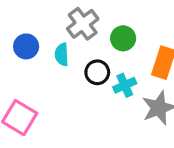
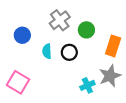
cyan semicircle: (62, 55) -> (47, 51), moved
cyan cross: (125, 85) -> (87, 85), moved

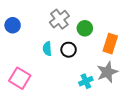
blue circle: (22, 35) -> (13, 25), moved

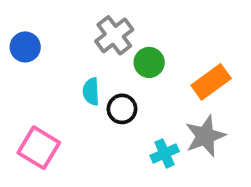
green circle: (85, 28) -> (149, 62), moved
orange rectangle: (110, 44) -> (211, 82), turned 36
black circle: (69, 50) -> (122, 109), moved

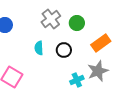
green circle: (149, 62) -> (77, 23), moved
black circle: (122, 109) -> (64, 50), moved

